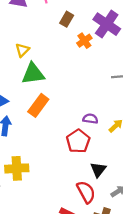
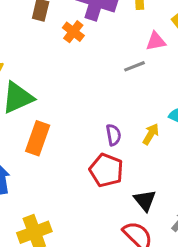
purple semicircle: (90, 119) -> (113, 135), turned 88

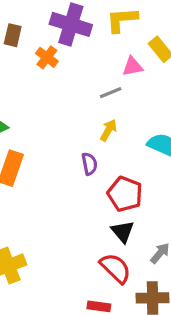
yellow arrow: (151, 134) -> (108, 130), moved
red pentagon: (106, 170) -> (125, 194), moved

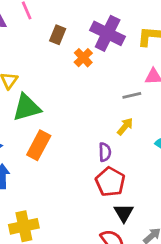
red pentagon: (125, 194) -> (110, 182), moved

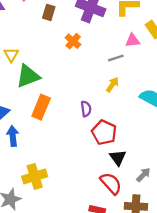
orange cross: (83, 58) -> (73, 41), moved
purple semicircle: (105, 152) -> (86, 109), moved

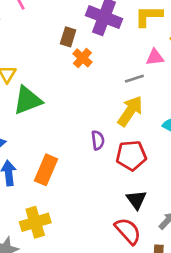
brown rectangle: (49, 12) -> (68, 37), moved
yellow arrow: (112, 85) -> (130, 111), size x1.6
orange rectangle: (41, 107) -> (46, 170), moved
red pentagon: (104, 132) -> (131, 156), moved, turned -30

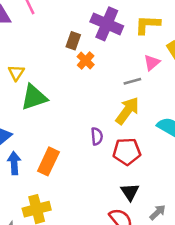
pink triangle: (155, 57) -> (152, 63), turned -36

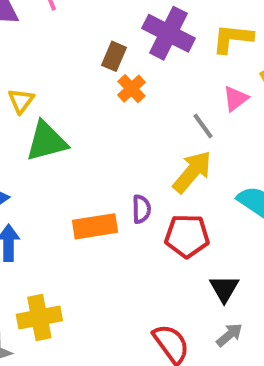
gray line: (132, 81) -> (203, 126), turned 66
orange rectangle: (48, 161) -> (95, 226), moved, turned 52
black triangle: (130, 192) -> (224, 289), moved

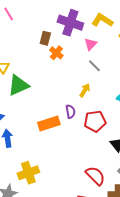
yellow L-shape: (233, 38) -> (102, 20), turned 35
pink triangle: (236, 99) -> (90, 44), moved
yellow arrow: (192, 172) -> (85, 90), moved, size x0.6

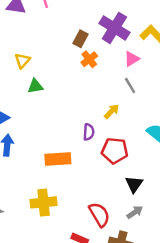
green triangle: (18, 85) -> (35, 86), size x0.6
orange rectangle: (49, 124) -> (58, 159), moved
yellow cross: (28, 173) -> (44, 202), moved

